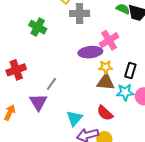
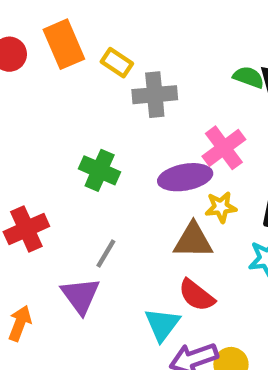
green cross: (38, 27) -> (100, 170), moved
brown triangle: (106, 82) -> (193, 241), moved
red semicircle: (105, 113) -> (197, 295), moved

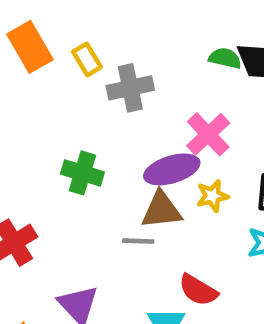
yellow rectangle: (117, 63) -> (87, 59), turned 32
brown triangle: (193, 241) -> (161, 210), moved
gray line: (106, 253) -> (138, 241), moved, turned 68

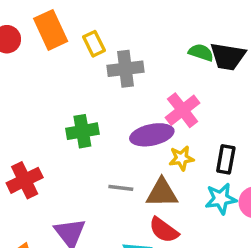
green cross: (82, 173) -> (82, 131), turned -32
brown triangle: (161, 210) -> (162, 193), moved

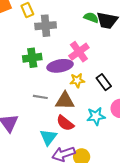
green cross: (82, 131) -> (32, 58), moved
black rectangle: (226, 159) -> (104, 82), turned -49
cyan star: (221, 199) -> (96, 116), moved

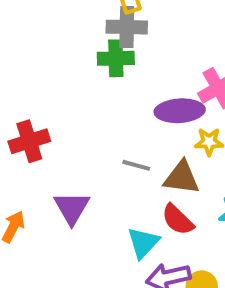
gray cross: (46, 26) -> (127, 27), moved
green cross: (32, 58) -> (116, 58), moved

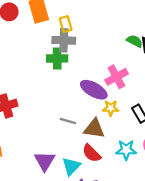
purple ellipse: (180, 111) -> (94, 90), turned 32
purple triangle: (72, 208) -> (45, 161), moved

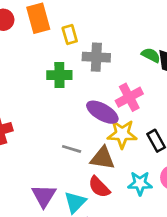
gray cross: (64, 40) -> (96, 57), moved
yellow star: (111, 108) -> (122, 134), size x1.5

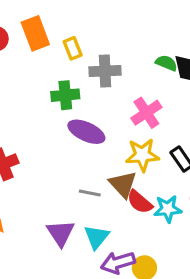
purple ellipse: (102, 112) -> (86, 132), moved
gray line: (72, 149) -> (90, 193), moved
brown triangle: (103, 158) -> (123, 184), turned 44
red semicircle: (99, 187) -> (140, 202), moved

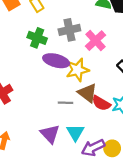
gray cross: (105, 71) -> (69, 30), moved
green cross: (65, 95) -> (37, 38), turned 36
yellow star: (142, 155) -> (77, 70), moved

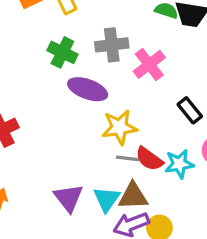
yellow star: (77, 70) -> (119, 127), moved
brown triangle: (87, 93) -> (133, 196), moved, turned -45
gray line: (65, 103) -> (128, 158), moved

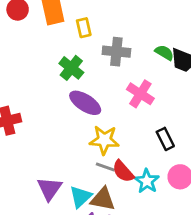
gray cross: (112, 45) -> (116, 52), moved
pink cross: (149, 64) -> (140, 94), turned -32
cyan star: (179, 164) -> (147, 181), turned 30

